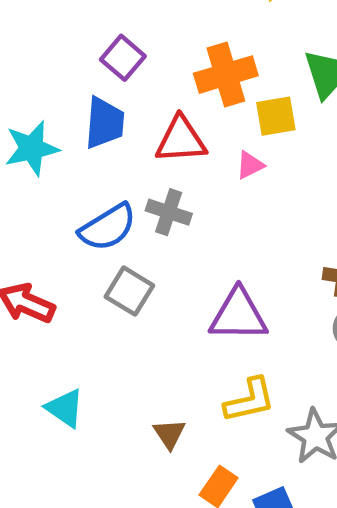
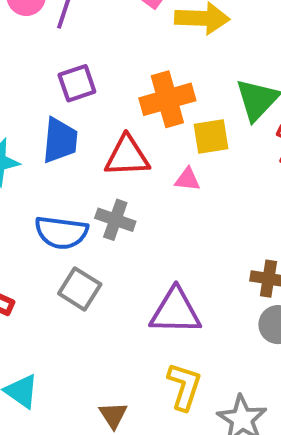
purple square: (123, 58) -> (77, 83), turned 30
pink triangle: (250, 165) -> (187, 179), turned 32
blue semicircle: (108, 227) -> (61, 232), turned 38
yellow L-shape: (250, 400) -> (184, 386), turned -60

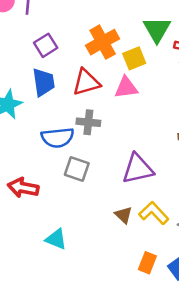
pink triangle: (187, 179) -> (126, 88), size x1.5
yellow L-shape: (184, 386) -> (154, 213), turned -48
brown triangle: (113, 415) -> (124, 215), moved

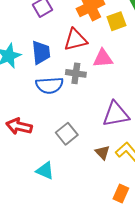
blue trapezoid: (44, 82) -> (41, 52), moved
pink triangle: (126, 88) -> (103, 58), moved
gray square: (77, 169) -> (67, 134), moved, turned 30

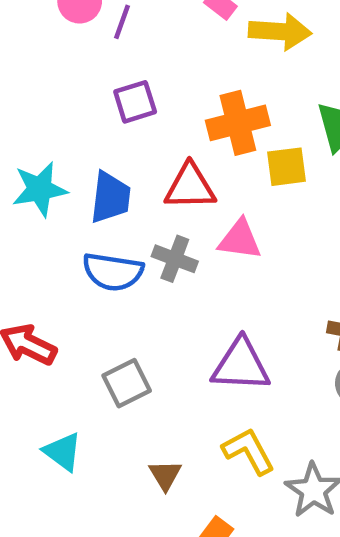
brown triangle: (102, 152) -> (165, 475), moved

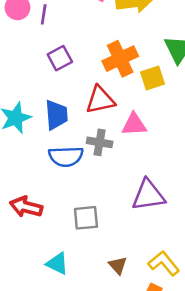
gray square: (127, 383) -> (86, 218), turned 32
yellow L-shape: (249, 451) -> (164, 263), moved

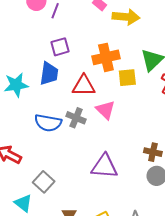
blue trapezoid: (56, 115) -> (49, 73), moved
pink triangle: (134, 124) -> (105, 110), turned 35
gray square: (86, 218) -> (44, 182), moved, turned 35

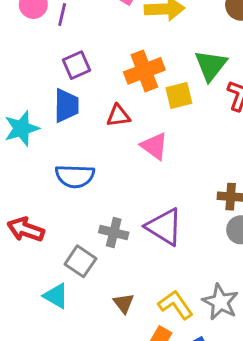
red triangle: (84, 86) -> (118, 116), size x0.7
gray cross: (76, 118) -> (114, 233), moved
purple triangle: (104, 166) -> (164, 227), turned 36

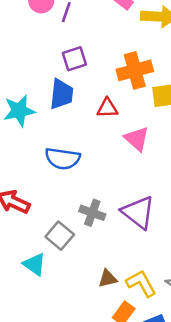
brown triangle: (124, 303) -> (108, 279), moved, turned 48

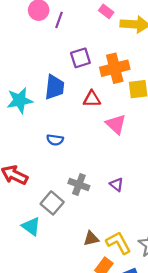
purple square: (74, 59) -> (80, 58), moved
blue semicircle: (63, 159) -> (55, 140), size x0.6
purple triangle: (138, 212) -> (117, 184), size x0.5

